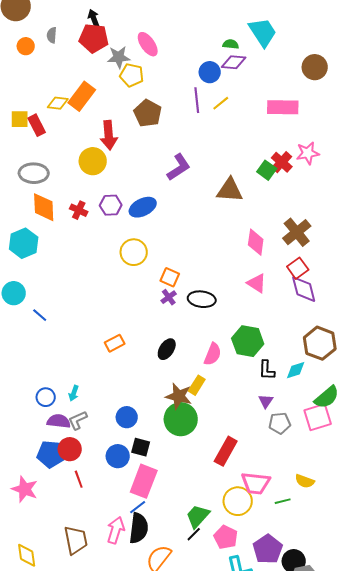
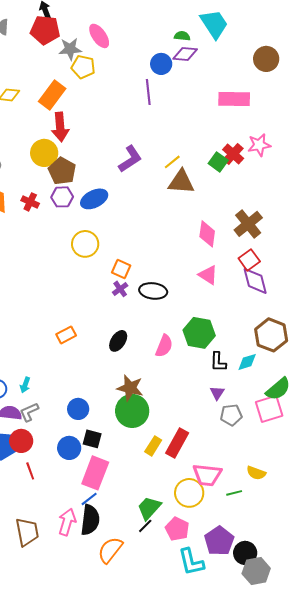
orange rectangle: (82, 96) -> (52, 95), moved
yellow line: (221, 103) -> (172, 162), moved
brown pentagon: (148, 113) -> (62, 171), moved
yellow rectangle: (197, 385) -> (153, 446), moved

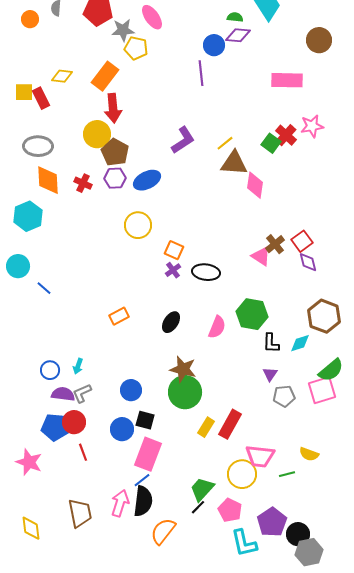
brown cross: (248, 224) -> (275, 244), moved, size x0.7
pink diamond: (207, 234) -> (255, 185), moved
purple diamond: (255, 281) -> (308, 262), size x0.7

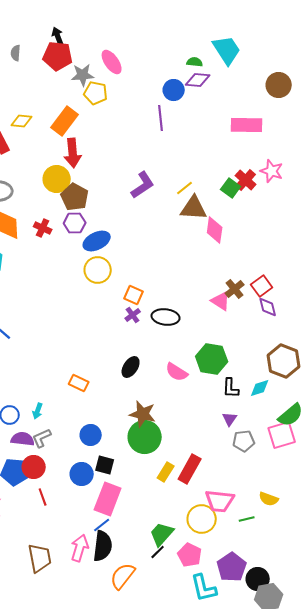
pink star: (312, 126) -> (272, 171), turned 30
blue ellipse: (147, 180) -> (97, 241), moved
orange rectangle: (119, 316) -> (79, 383), moved, turned 54
pink semicircle: (217, 327) -> (177, 372), turned 100

